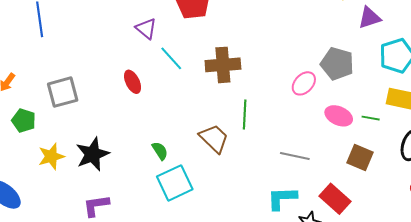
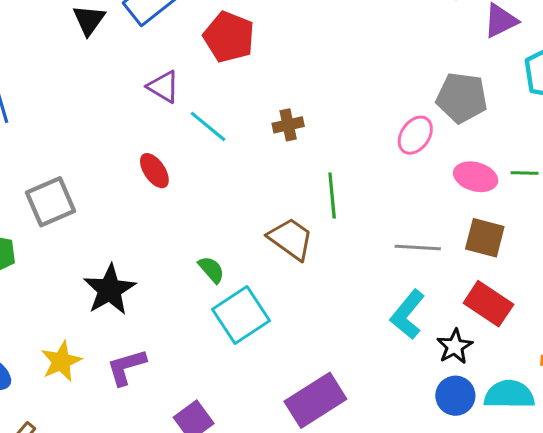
brown cross: (223, 65) -> (288, 125), size x0.6
yellow star: (51, 156) -> (61, 361), moved
brown square: (360, 157) -> (485, 238), moved
cyan L-shape: (282, 198) -> (408, 315), turned -40

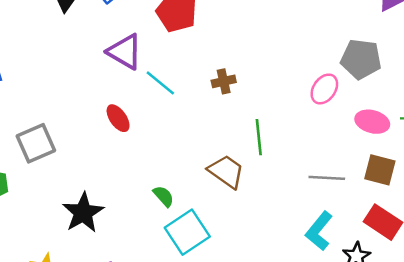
purple triangle: (163, 87) -> (125, 52), size x1.4

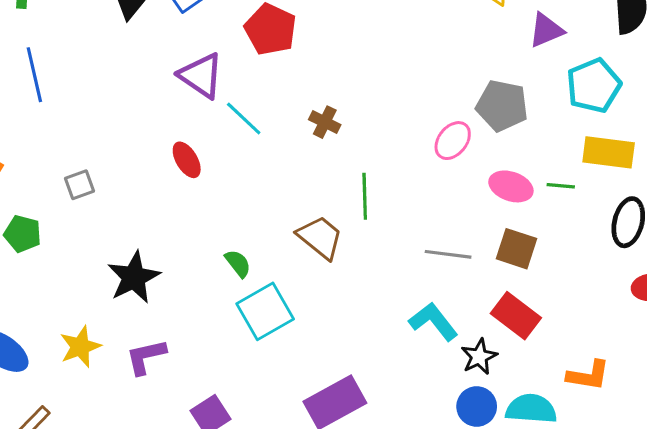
brown cross: (224, 81) -> (325, 122), turned 35
gray square: (36, 143) -> (80, 185), size x0.6
cyan L-shape: (319, 231) -> (433, 321), turned 99

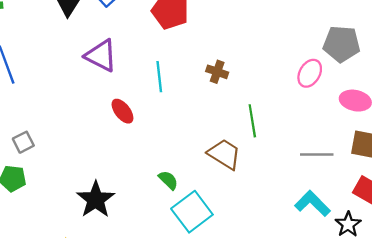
purple triangle: (201, 76) -> (101, 56), moved
cyan line: (244, 119) -> (159, 77), turned 48
gray square: (80, 185) -> (23, 142), moved

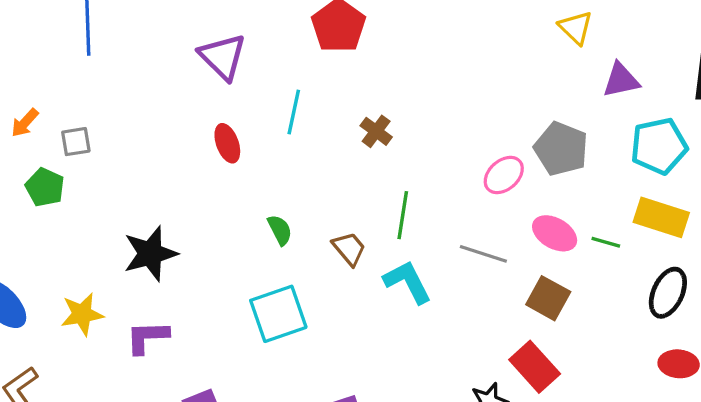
brown trapezoid: (224, 154) -> (349, 249), size x0.7
gray line: (317, 154) -> (483, 254), moved
green semicircle: (168, 180) -> (280, 230), moved
cyan L-shape: (312, 204) -> (408, 282), moved

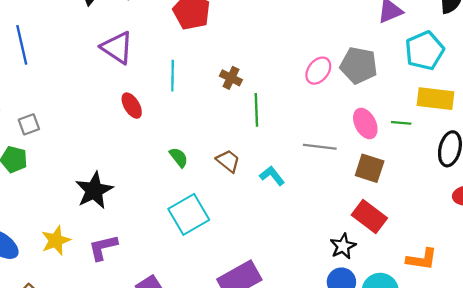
pink ellipse: (504, 175) -> (318, 71), moved
green line: (403, 215) -> (256, 110), moved
pink ellipse: (555, 233) -> (365, 123), turned 44
cyan L-shape: (408, 282) -> (272, 176), size x0.7

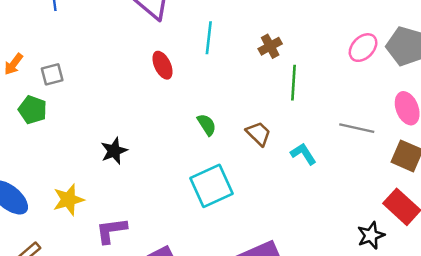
brown cross: (231, 78) -> (270, 46), turned 30
black star: (94, 190) -> (114, 151), size x0.7
purple L-shape: (103, 247) -> (111, 230), moved

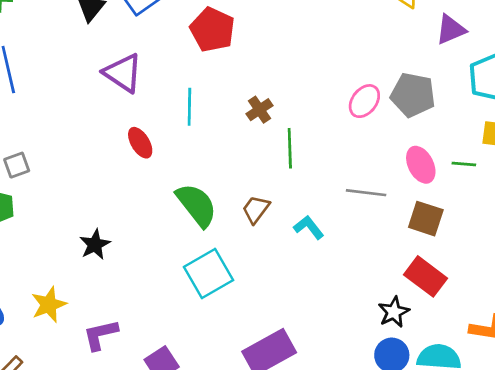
green semicircle: (207, 125) -> (197, 205), size x1.8
brown trapezoid: (258, 134) -> (256, 209), turned -92

